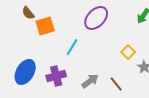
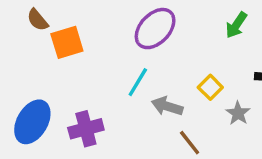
cyan line: (72, 47) -> (138, 82), moved
gray arrow: (90, 81) -> (167, 106), moved, turned -126

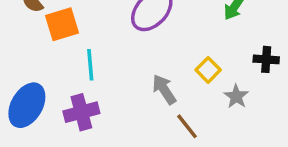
cyan line: (138, 82) -> (90, 65), moved, turned -36
gray arrow: (167, 106) -> (164, 89), turned 40

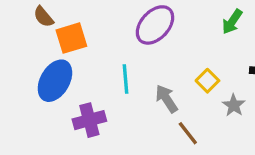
cyan line: (90, 65) -> (125, 79), moved
blue ellipse: (27, 105) -> (55, 81), moved

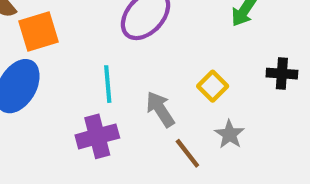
gray star: (234, 105) -> (229, 134), moved
purple cross: (89, 120) -> (97, 136), moved

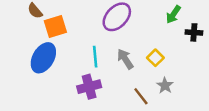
black cross: (282, 74) -> (194, 32), moved
gray arrow: (160, 109) -> (125, 59), moved

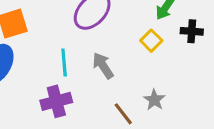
yellow square: (155, 58) -> (151, 41), moved

